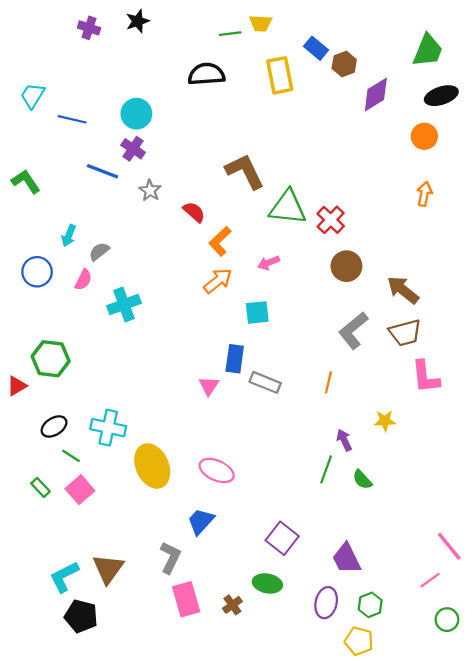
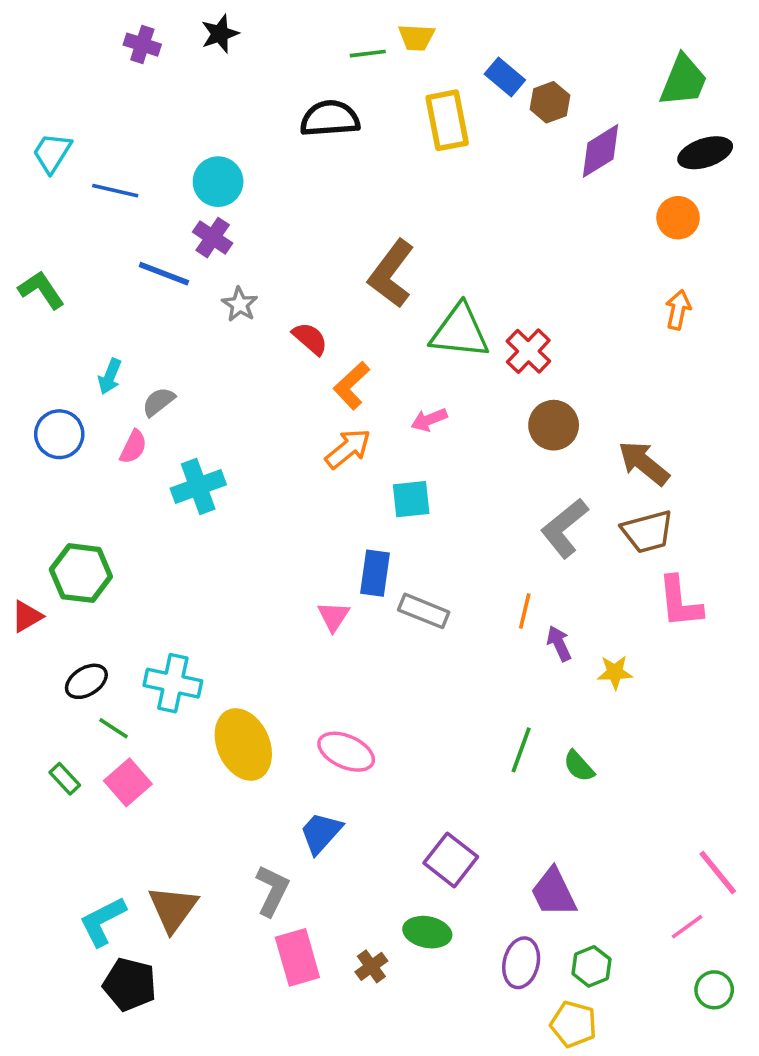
brown L-shape: (245, 171) -> (391, 274), turned -117
purple arrow: (344, 440) -> (559, 643), moved

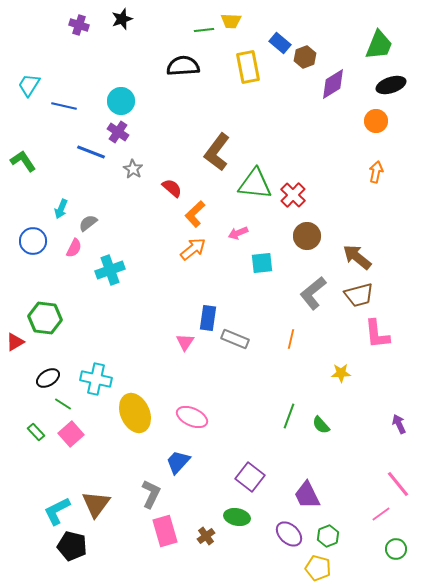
cyan square: (411, 499) -> (262, 263), moved
purple arrow: (559, 643) -> (399, 424), moved
purple ellipse: (521, 963) -> (289, 534), turned -60

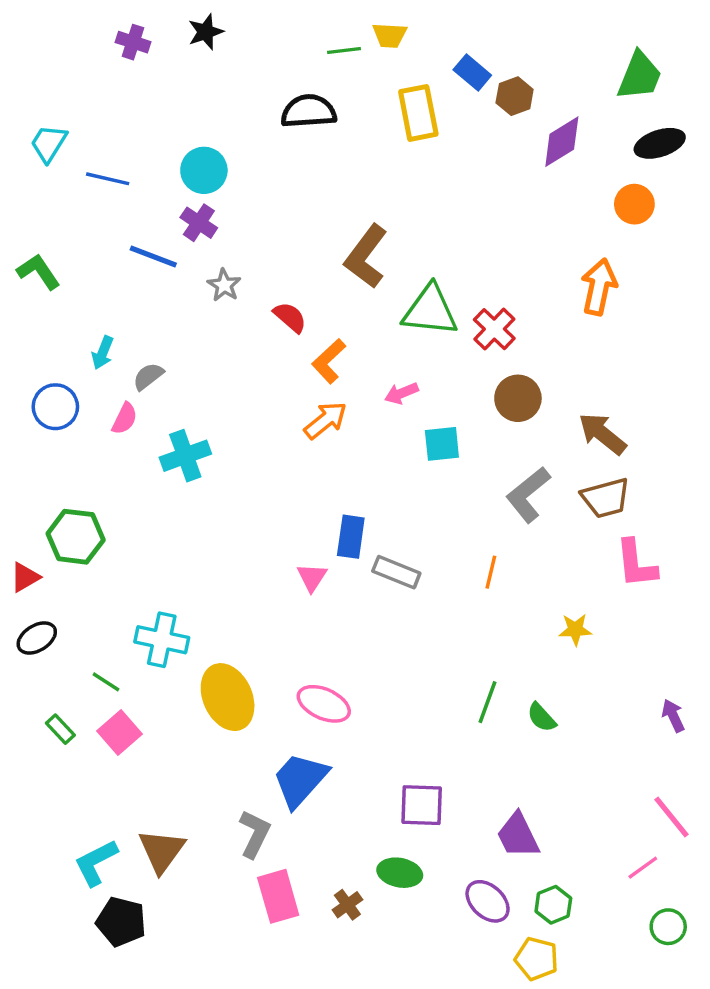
orange arrow: (376, 172) -> (599, 287), moved, size x1.5
black ellipse: (48, 378) -> (37, 638), moved
blue trapezoid: (178, 462) -> (300, 780), size x1.4
purple square: (250, 477) -> (422, 805), turned -36

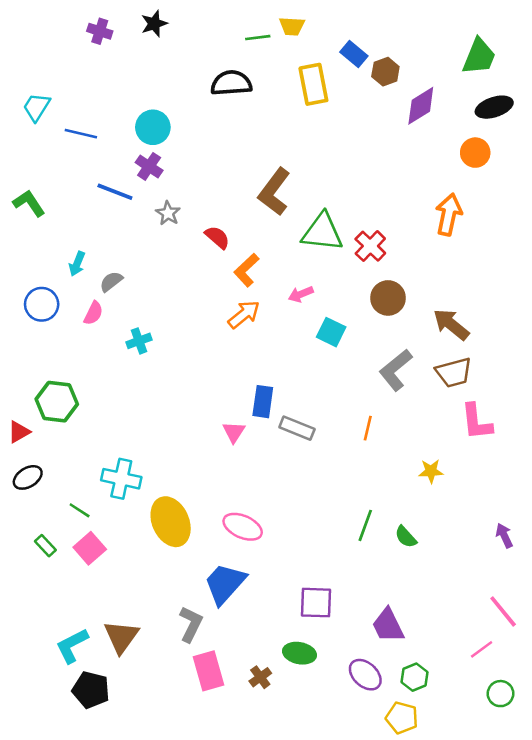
cyan square: (442, 444) -> (331, 332), turned 32
cyan cross: (185, 456) -> (139, 341), size x0.7

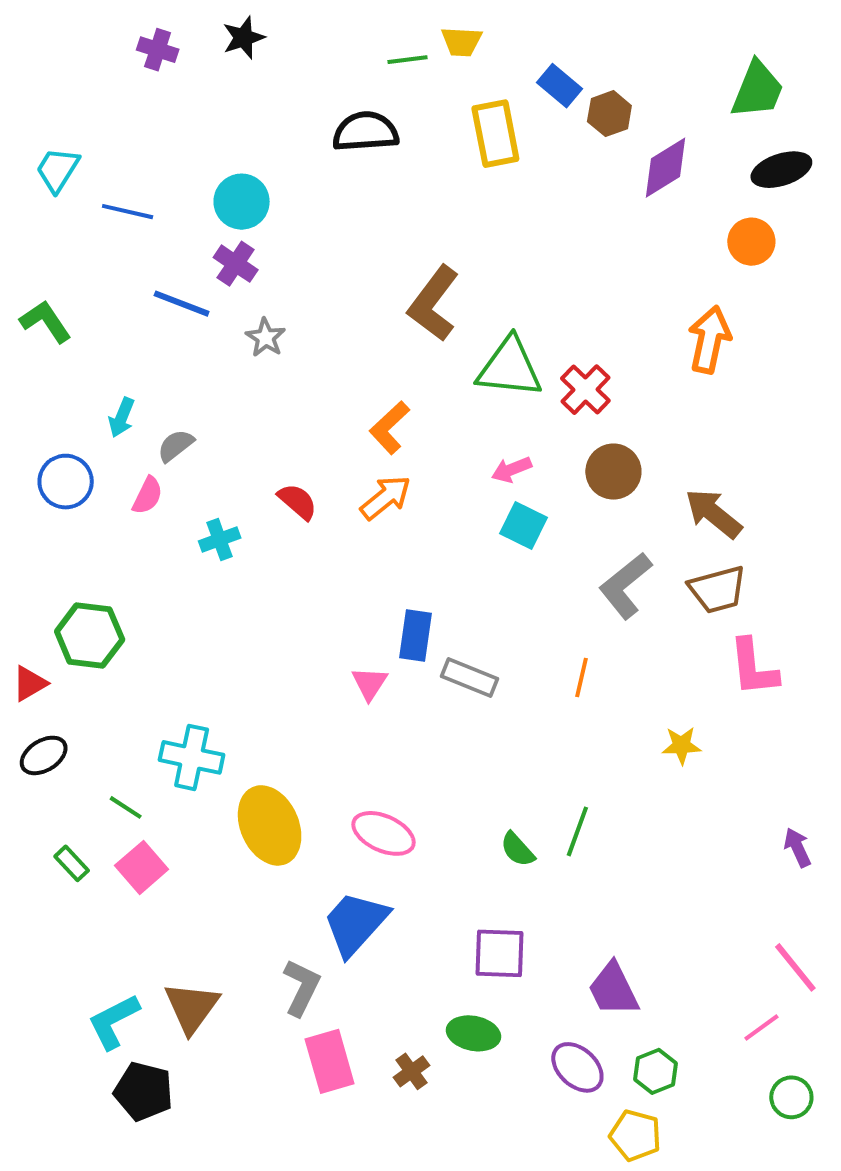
red semicircle: (217, 237) -> (298, 502), moved
pink arrow: (301, 294) -> (511, 470), moved
green semicircle: (406, 537) -> (517, 849), moved

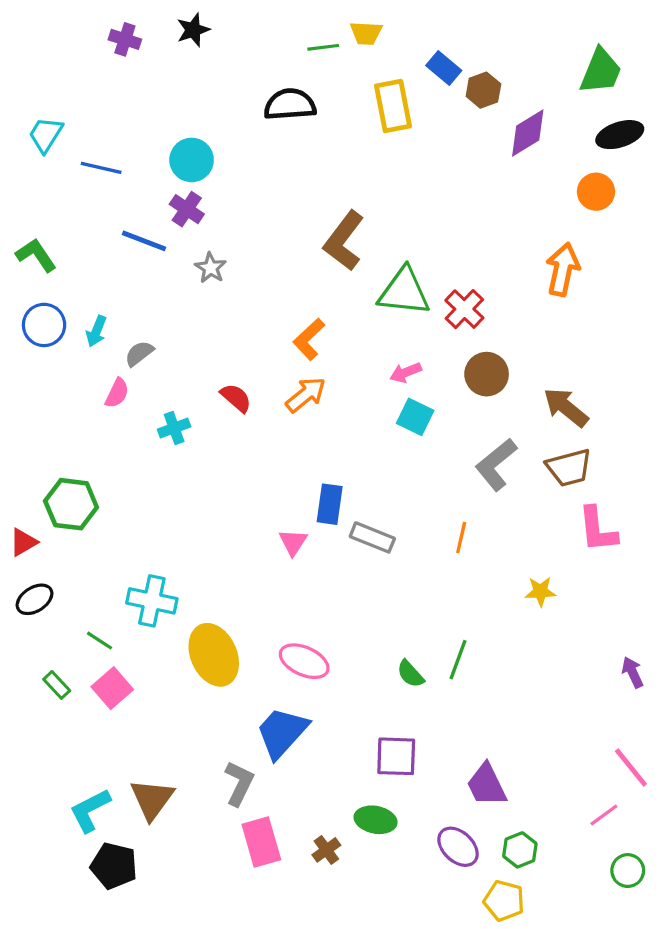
blue circle: (66, 482) -> (44, 325), moved

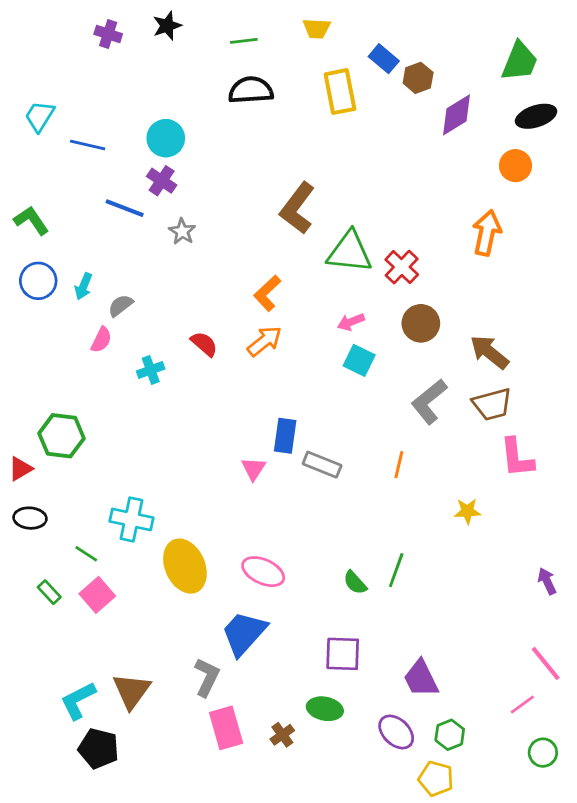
green line: (323, 47) -> (244, 41), moved
black ellipse: (35, 599) -> (30, 518), turned 36

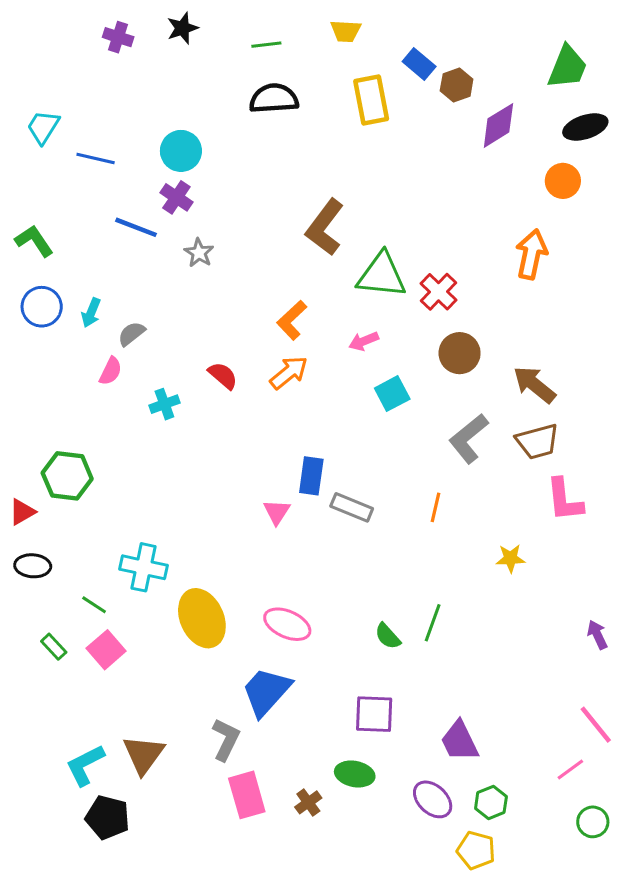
pink arrow: (351, 322) -> (364, 341), moved
cyan square: (359, 360) -> (392, 394), turned 36

